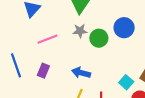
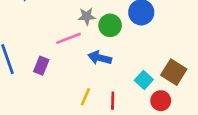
pink line: (48, 39) -> (69, 38), moved
blue arrow: (81, 73) -> (100, 58), moved

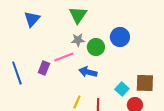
purple rectangle: (41, 66) -> (44, 68), moved
brown square: (174, 72) -> (145, 83), turned -30

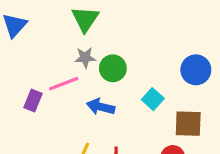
blue circle: (120, 37) -> (196, 70), moved
cyan square: (122, 89) -> (153, 99), moved

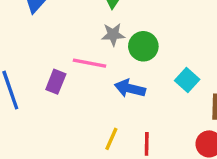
pink line: (64, 84) -> (89, 63), turned 32

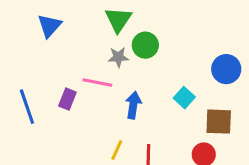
green circle: (143, 46) -> (145, 45), moved
blue arrow: (130, 88) -> (133, 105), turned 85

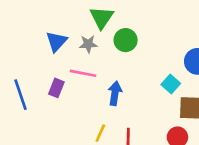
blue triangle: (49, 26) -> (56, 41), moved
gray star: (118, 57) -> (88, 44), moved
cyan square: (184, 98) -> (171, 84), moved

